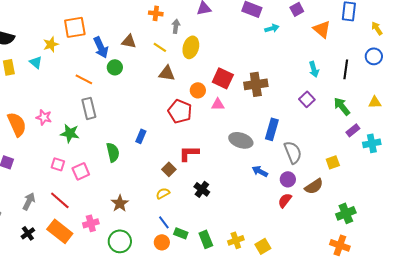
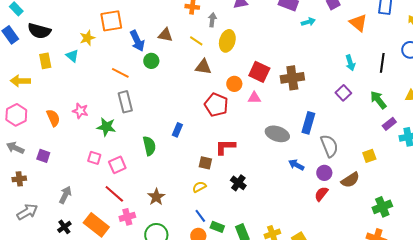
orange semicircle: (17, 124) -> (53, 118), size x0.7
brown square: (169, 169) -> (205, 163), turned -32
red line: (60, 200) -> (114, 194), moved

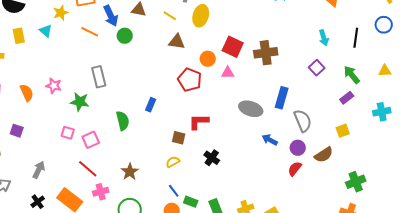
orange line: (120, 73) -> (90, 32), moved
purple rectangle: (389, 124) -> (347, 98), moved

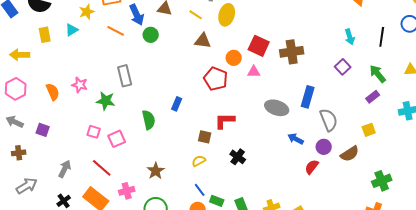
cyan triangle: (46, 31) -> (72, 30), turned 48
red line: (88, 169) -> (102, 168), moved
red semicircle: (295, 169) -> (312, 167), moved

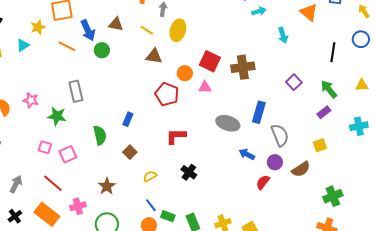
cyan arrow: (350, 37) -> (283, 35), moved
brown square: (205, 137) -> (130, 152), moved, turned 32

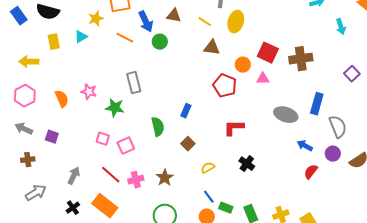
red semicircle: (263, 182) -> (311, 172), moved
pink cross: (78, 206) -> (136, 180), moved

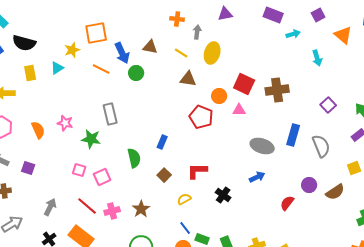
gray semicircle: (338, 127) -> (321, 146), moved
red L-shape: (234, 128) -> (197, 171), moved
blue arrow: (305, 146) -> (257, 177), moved, turned 126

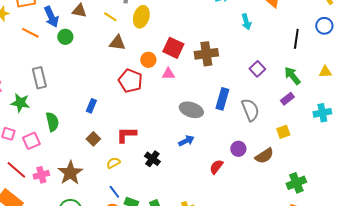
green semicircle: (134, 158) -> (52, 122), moved
brown star: (141, 209) -> (70, 173), size x1.4

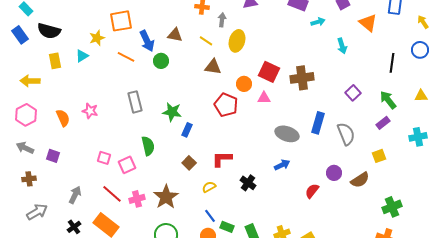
green star: (20, 103) -> (172, 112), moved

